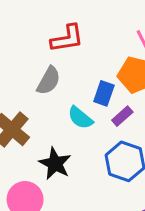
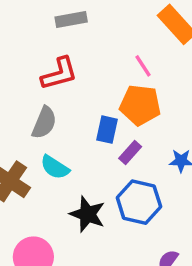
cyan semicircle: (80, 118) -> (55, 167), moved
black star: (55, 164) -> (87, 214), moved

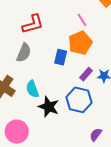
orange pentagon: (140, 105) -> (80, 43), turned -30
purple rectangle: (130, 152) -> (86, 74), moved
cyan semicircle: (55, 167) -> (32, 89), moved, turned 36

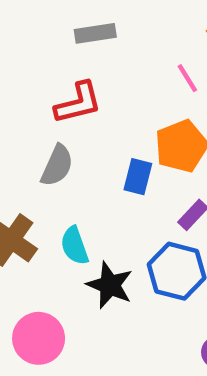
pink line: (82, 20) -> (187, 78), moved

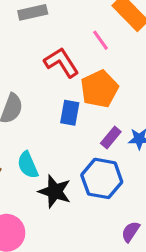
red L-shape: (78, 103) -> (61, 62), moved, turned -105

